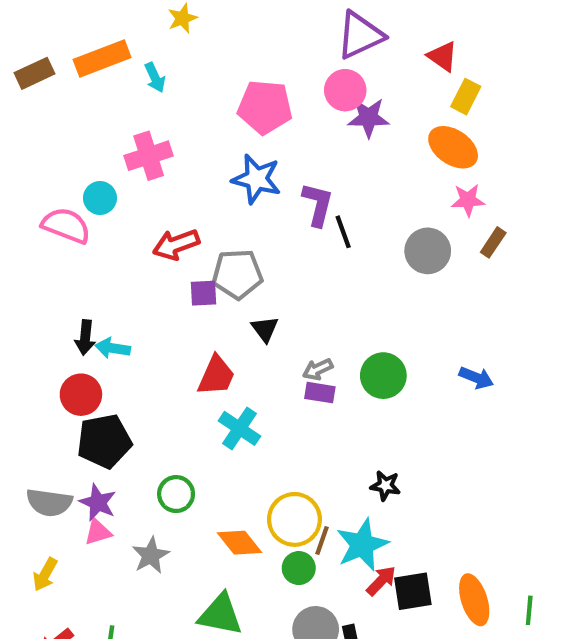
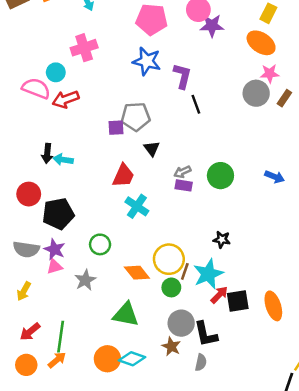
black line: (343, 232) -> (196, 104), moved
red arrow: (176, 245) -> (66, 99), moved
gray circle: (428, 251) -> (256, 93), moved
red circle: (81, 395) -> (29, 194), moved

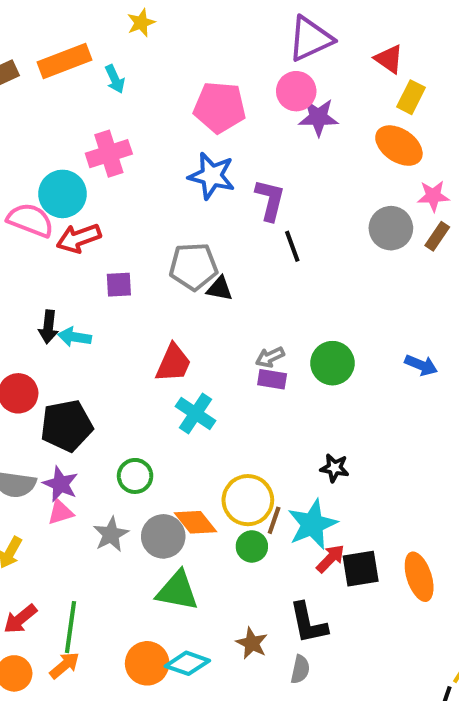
cyan circle: (56, 72) -> (63, 194), size x1.5
pink star: (270, 74) -> (433, 196), moved
purple square: (116, 128) -> (119, 285), moved
black triangle: (152, 149) -> (220, 289), moved, turned -42
gray circle: (181, 323) -> (163, 536), moved

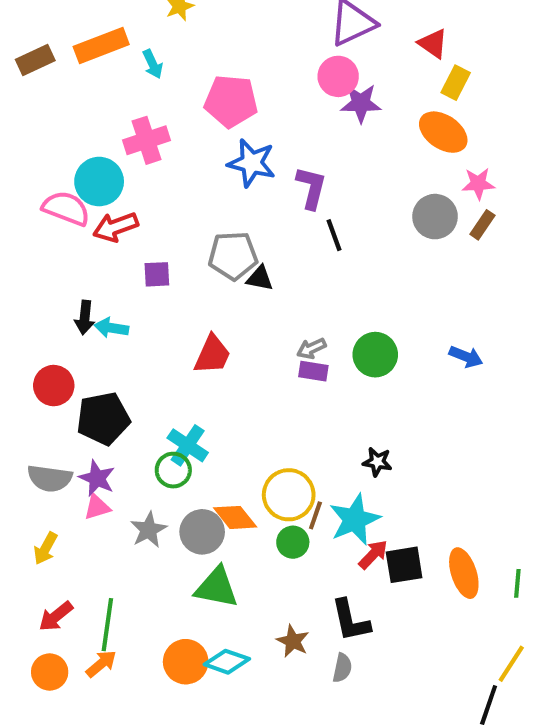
pink pentagon: (220, 107) -> (231, 101), moved
cyan cross: (195, 413) -> (188, 445), moved

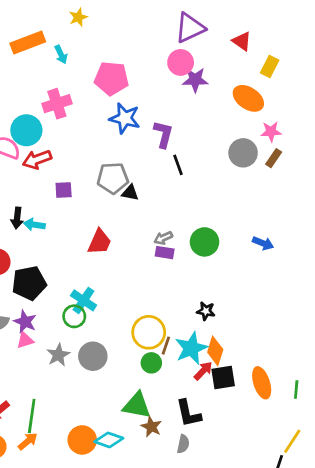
yellow rectangle: (456, 83) -> (270, 66), moved
orange diamond: (235, 517) -> (215, 351), moved, turned 56
green triangle: (217, 587) -> (137, 405), moved

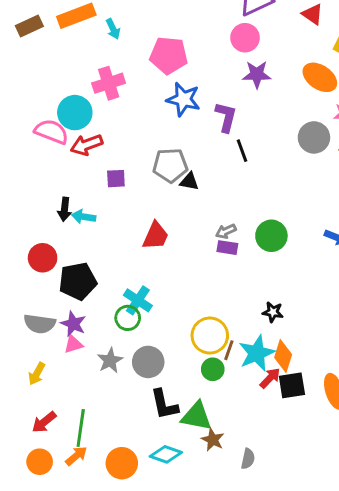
purple star: (195, 80) -> (257, 74), moved
black L-shape: (189, 413) -> (164, 404), moved
orange circle: (82, 440) -> (122, 463), moved

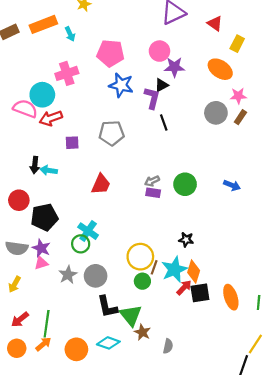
pink circle: (245, 38) -> (159, 51), moved
black triangle: (189, 181) -> (162, 85), moved, turned -40
green triangle: (197, 416) -> (131, 315), turned 40

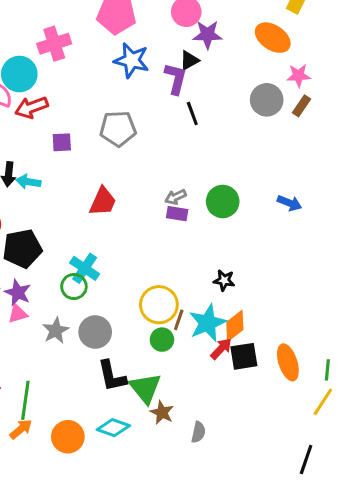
orange diamond: (194, 272) -> (235, 326), turned 35
yellow line: (255, 344) -> (323, 402), moved

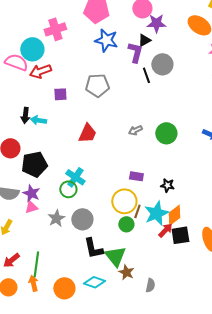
gray circle: (267, 100) -> (162, 64), moved
purple rectangle: (177, 214) -> (136, 176), moved
orange arrow: (21, 429) -> (33, 283), turned -63

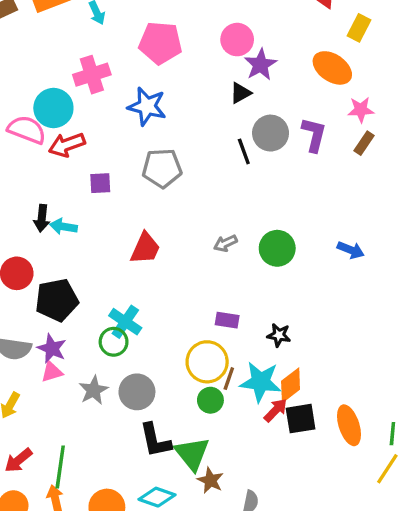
purple star: (156, 23) -> (261, 65), turned -30
blue star: (106, 40) -> (147, 106), moved
purple L-shape: (135, 52) -> (314, 135), moved
cyan star: (156, 213) -> (261, 382), turned 30

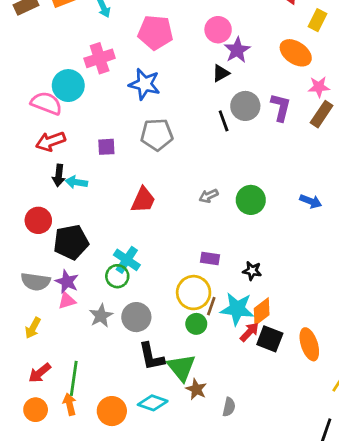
brown rectangle: (364, 143) -> (322, 114), size x1.4
red arrow: (67, 145) -> (51, 141), moved
black square: (301, 419) -> (270, 339), turned 30

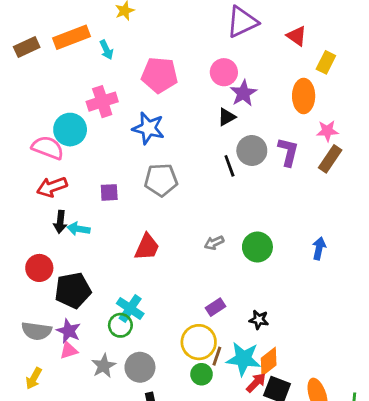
orange ellipse: (296, 53) -> (304, 96), turned 56
blue arrow: (311, 201) -> (319, 248), turned -100
purple rectangle: (210, 258) -> (215, 307), turned -42

